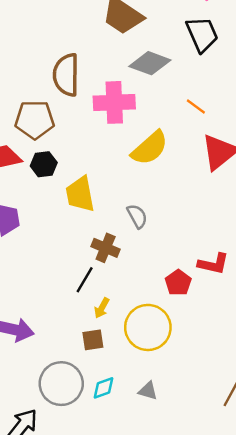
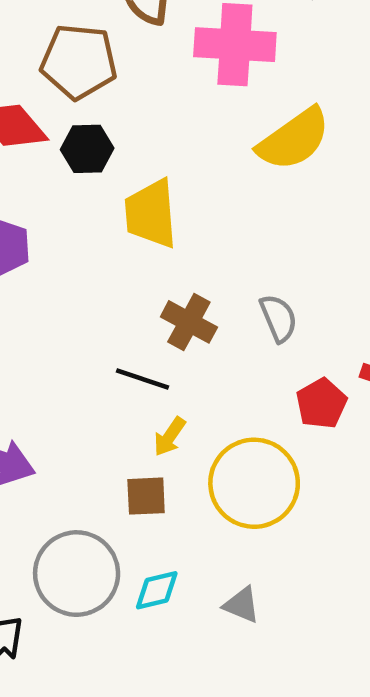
gray semicircle: (137, 216) -> (278, 318), moved
black line: (85, 280) -> (143, 379), turned 72

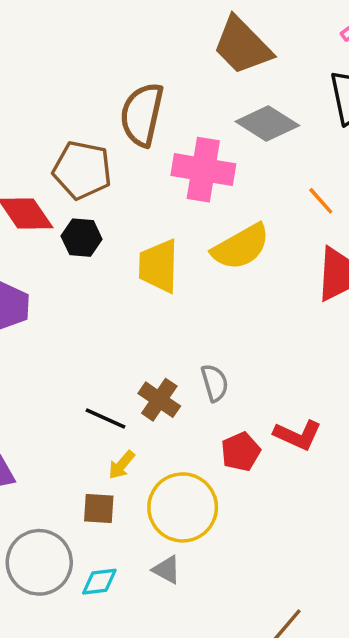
yellow trapezoid: (151, 214) -> (158, 266), moved
brown cross: (189, 322) -> (159, 400), moved
gray triangle: (242, 605) -> (167, 570), moved

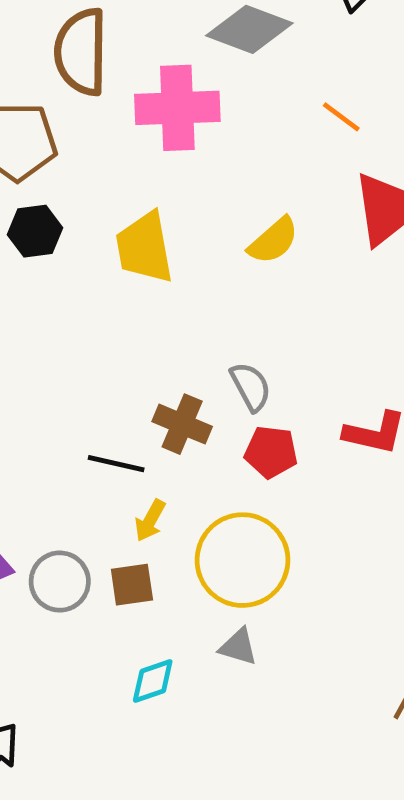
yellow semicircle: (241, 247) -> (273, 241), moved, size x0.7
red pentagon: (241, 452) -> (271, 452), moved, turned -30
gray circle: (39, 562) -> (60, 582), moved, size x0.7

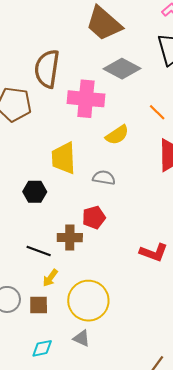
black hexagon: (35, 231) -> (35, 192), moved
yellow semicircle: (273, 241) -> (117, 135), moved
gray semicircle: (251, 387) -> (104, 178), moved, turned -60
brown cross: (182, 424) -> (70, 238), turned -30
red pentagon: (271, 452) -> (94, 217), moved, turned -30

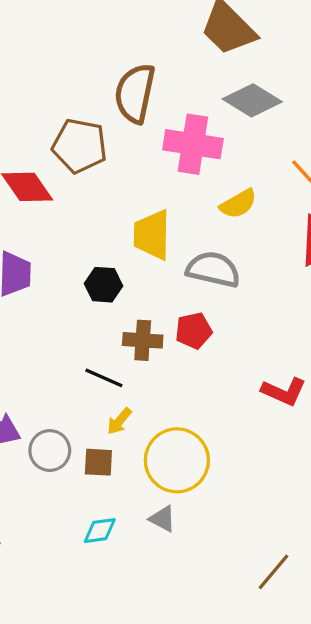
gray semicircle: (104, 178) -> (213, 269), size x1.5
brown cross: (70, 238) -> (143, 340), moved

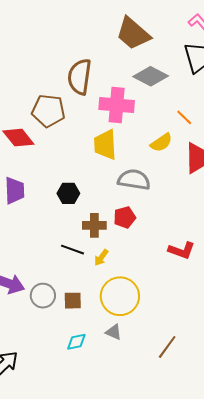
yellow semicircle: (238, 204) -> (161, 143), moved
yellow trapezoid: (152, 235) -> (105, 145), moved
yellow arrow: (119, 421) -> (101, 258), moved
brown line: (274, 572) -> (167, 347), moved

